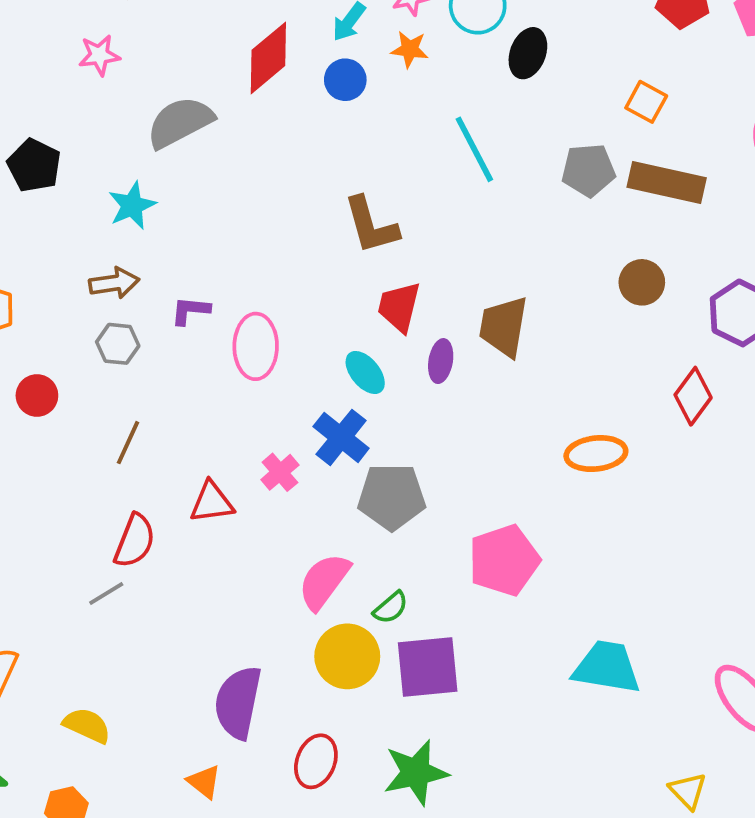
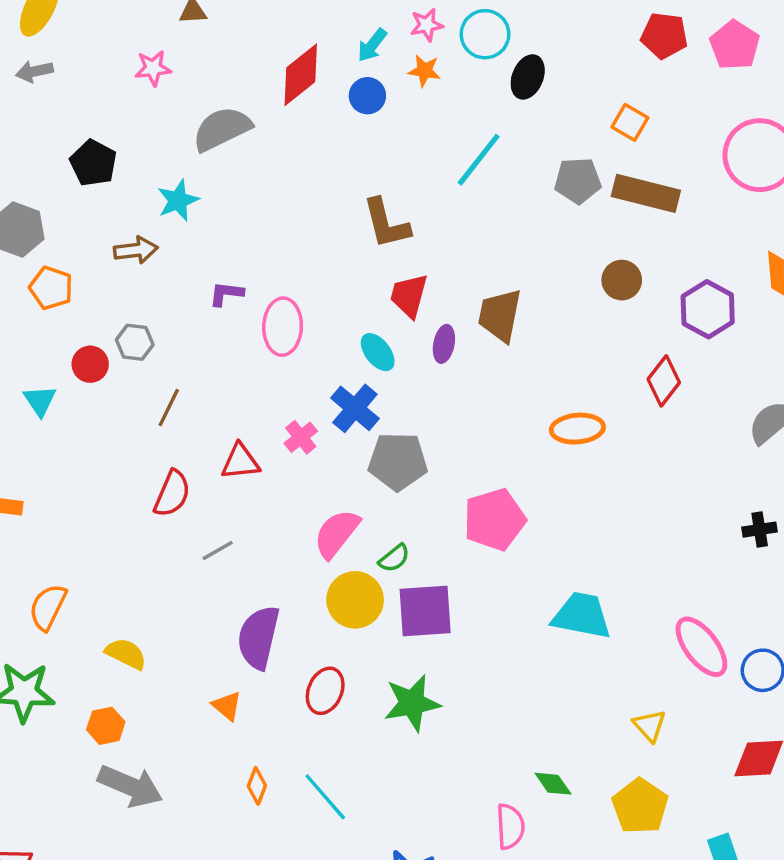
cyan line: (474, 149) -> (479, 160), turned 64
brown arrow: (114, 283) -> (136, 250), moved
gray hexagon: (118, 344) -> (135, 342), moved
gray line: (106, 594) -> (218, 550), moved

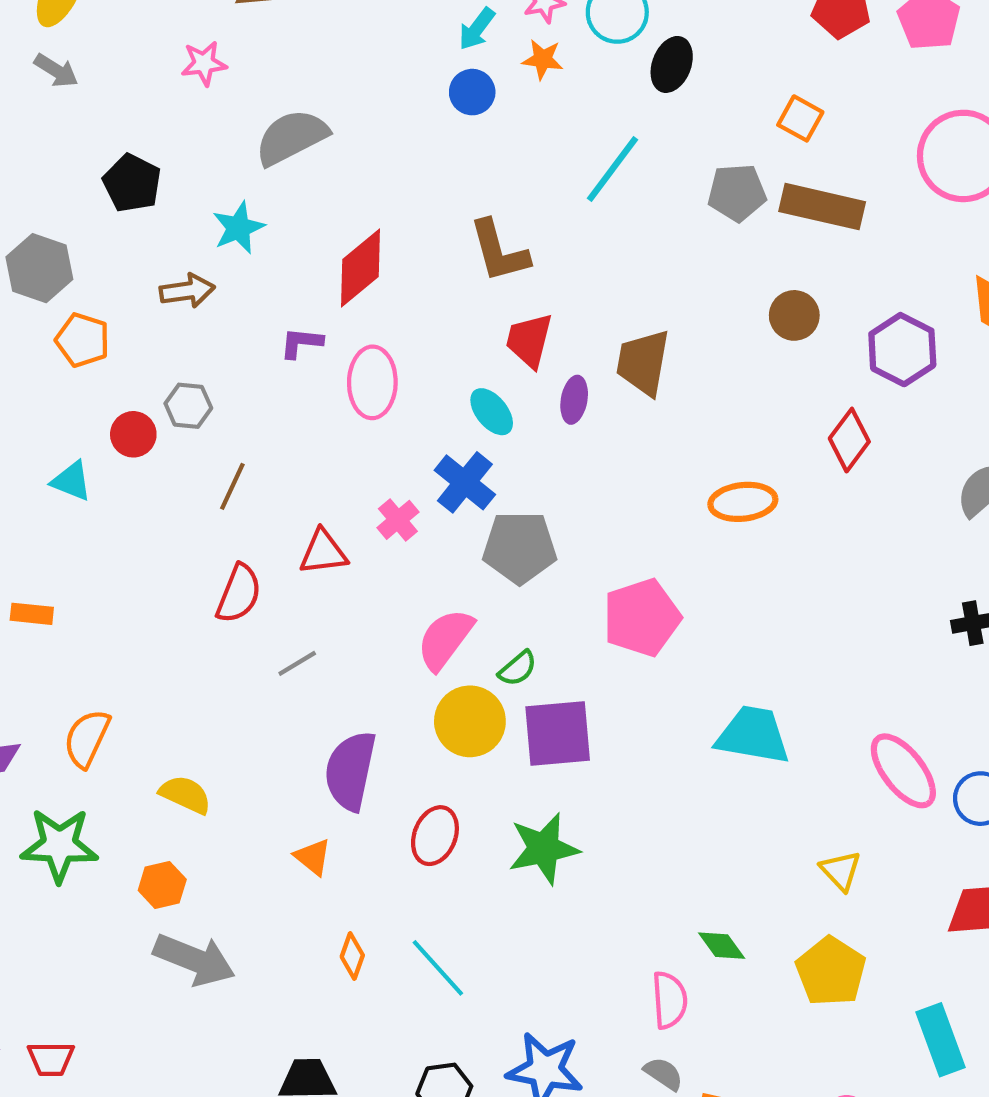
gray arrow: (34, 71) -> (56, 71), turned -135
red diamond: (301, 75) -> (361, 268), moved
cyan triangle: (40, 401) -> (72, 481), turned -33

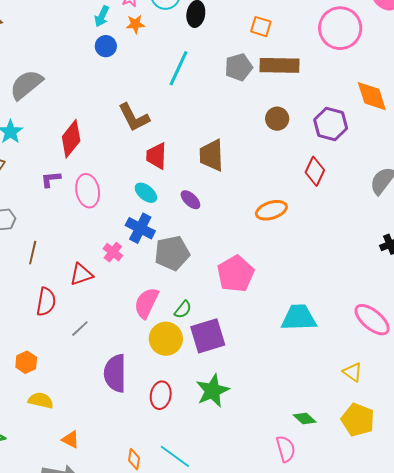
purple ellipse: (574, 400) -> (190, 200), moved, turned -45
orange triangle: (313, 857) -> (71, 439), moved
orange hexagon: (162, 885) -> (26, 362), moved

